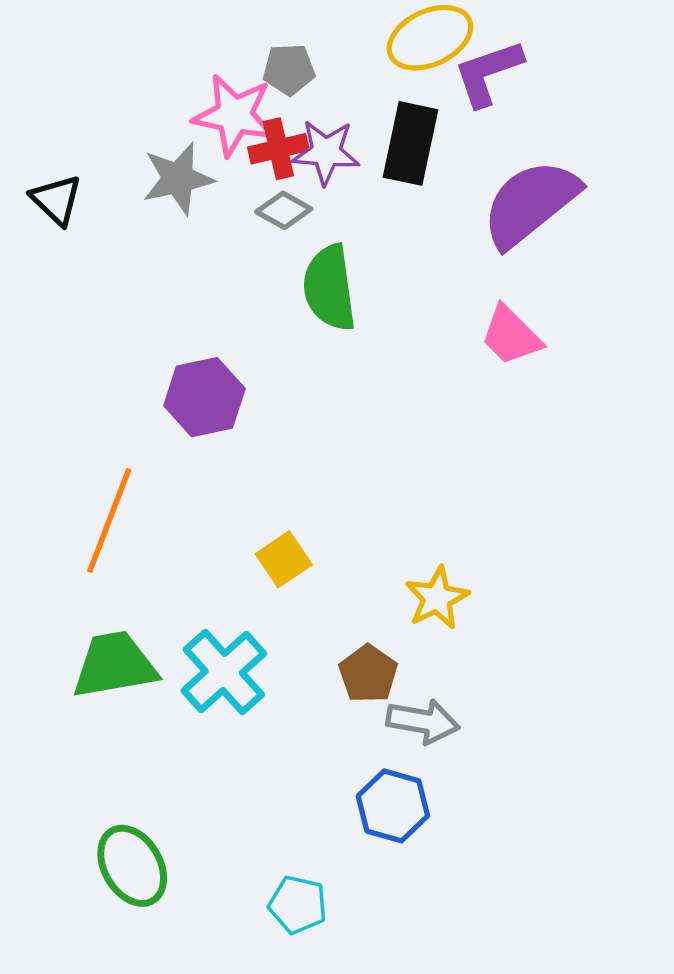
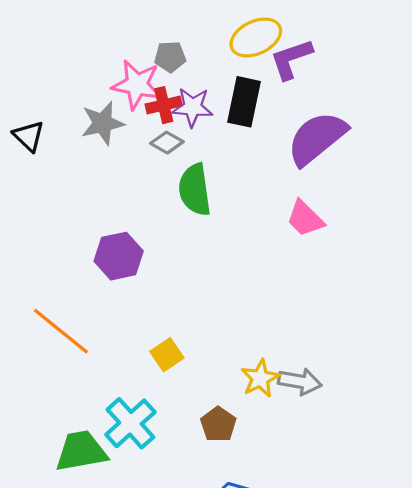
orange line: (109, 520) -> (61, 331), turned -72
green trapezoid: (115, 665) -> (81, 451), moved
gray arrow: (423, 721) -> (300, 381), moved

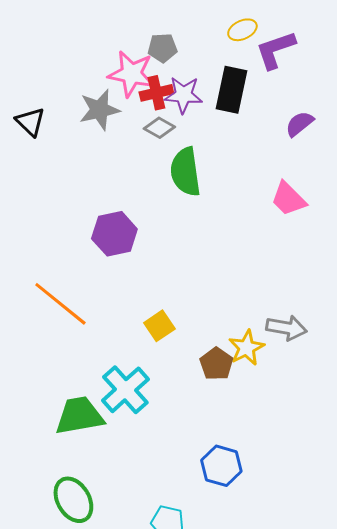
yellow ellipse: (256, 38) -> (242, 30), size x0.6
purple semicircle: (317, 138) -> (299, 124), size x0.5
gray arrow: (300, 381) -> (286, 328), moved
brown pentagon: (218, 424) -> (216, 364), moved

